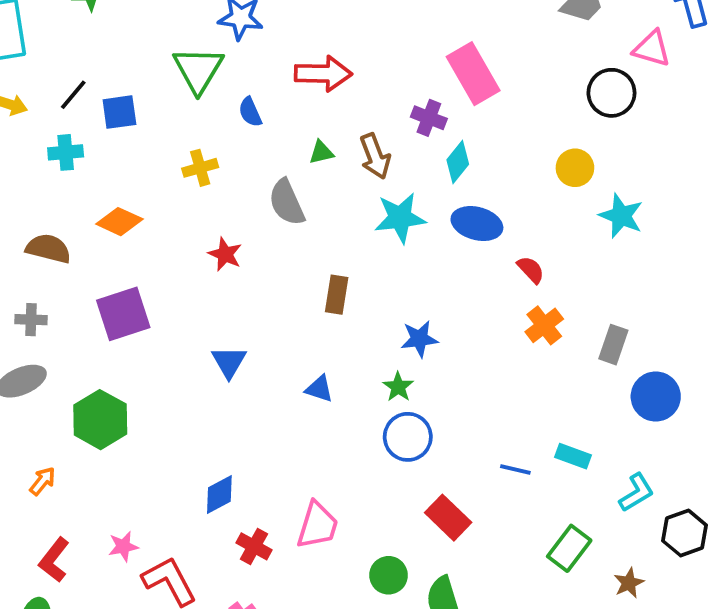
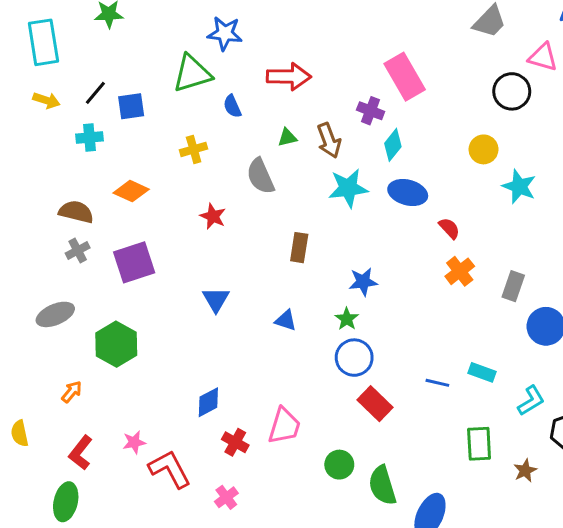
green triangle: (198, 70) -> (192, 74), turned 42
gray cross: (31, 320) -> (78, 250), moved, turned -30
red rectangle: (448, 518) -> (375, 404), moved
green rectangle: (569, 548) -> (479, 444), turned -40

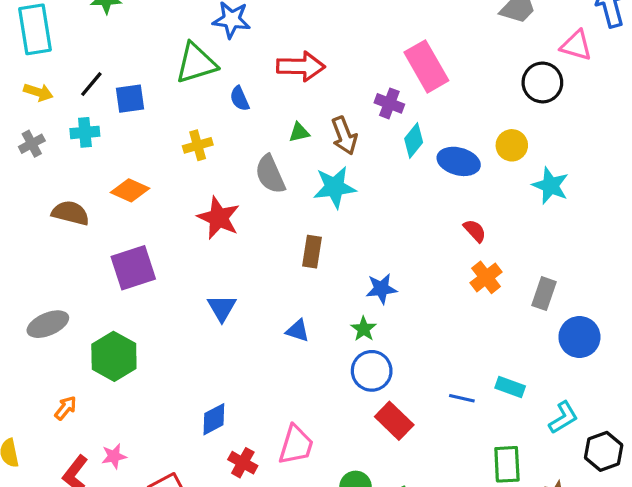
cyan star: (348, 188) -> (335, 187), moved
blue ellipse: (408, 193) -> (459, 161), moved
red star: (213, 216) -> (219, 218), size x1.5
gray cross: (78, 250) -> (32, 144), moved
pink star: (134, 442) -> (114, 456), moved

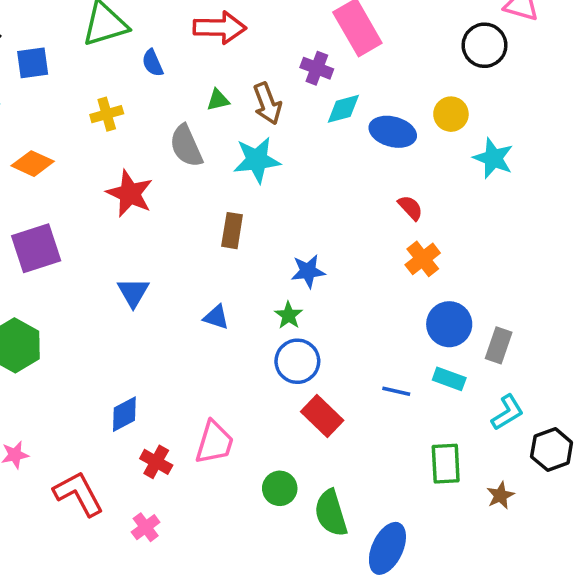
cyan diamond: (414, 140) -> (343, 109), turned 36
gray rectangle: (544, 294) -> (499, 345), moved
blue circle: (579, 337) -> (449, 324), moved

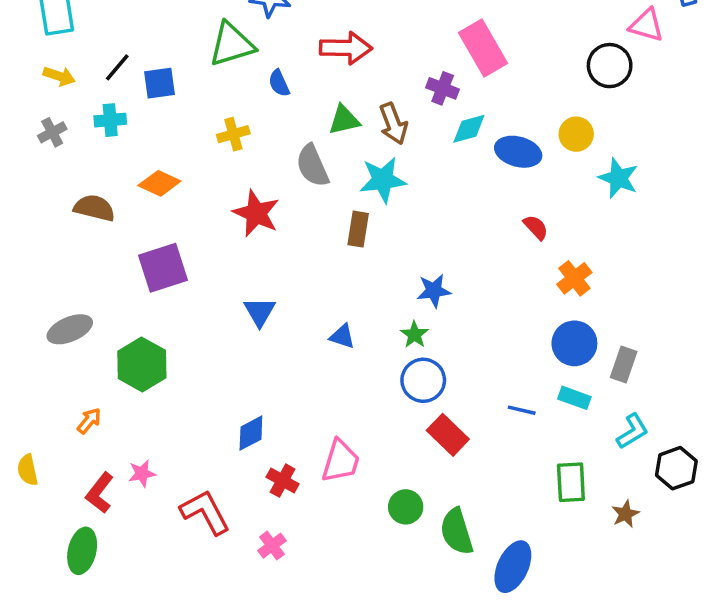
green triangle: (218, 100) -> (344, 120), size x1.4
brown rectangle: (232, 231) -> (358, 229), moved
orange cross: (423, 259) -> (574, 278), moved

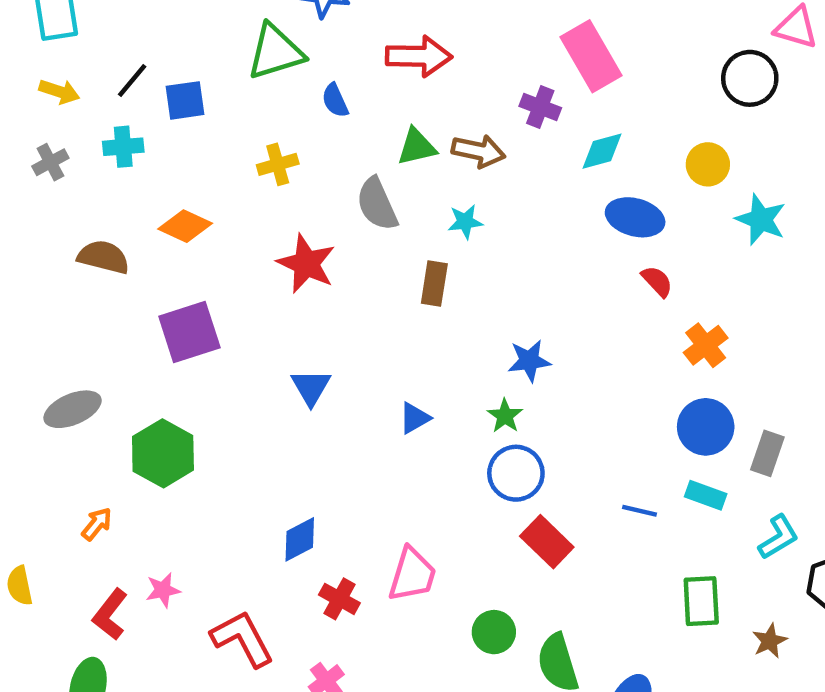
brown arrow: (393, 124) -> (478, 151), turned -57
cyan diamond: (469, 129) -> (602, 151), moved
blue ellipse: (518, 152) -> (635, 217), moved
cyan star: (383, 180) -> (465, 222), size x0.6
blue triangle: (342, 336) -> (414, 418), turned -48

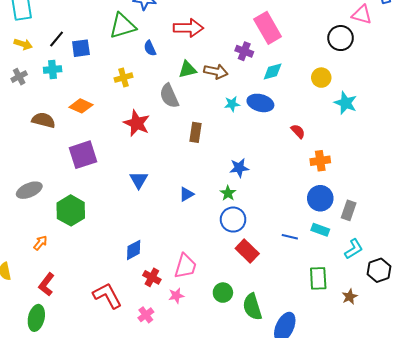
blue ellipse: (635, 217) -> (260, 103), moved
cyan star: (465, 222) -> (232, 104), moved
orange cross: (706, 345) -> (320, 161), turned 30
pink star: (163, 590) -> (176, 296), moved

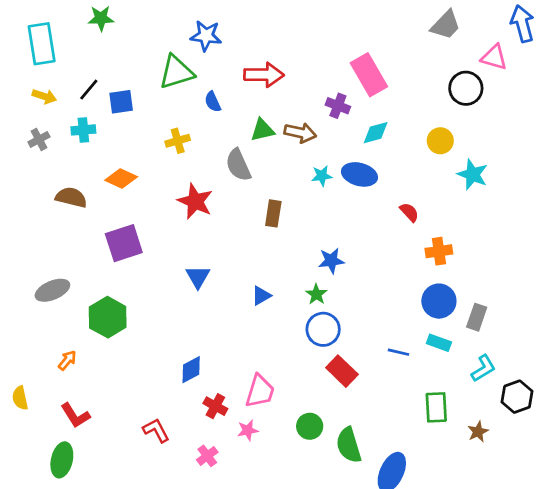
red L-shape: (46, 284) -> (75, 415), turned -70
red L-shape: (107, 296) -> (156, 430), size x0.7

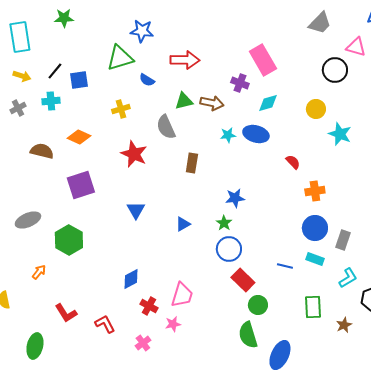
blue semicircle: (213, 102) -> (147, 80), turned -35
red L-shape: (75, 415) -> (66, 313), moved
green circle: (310, 426) -> (258, 305), moved

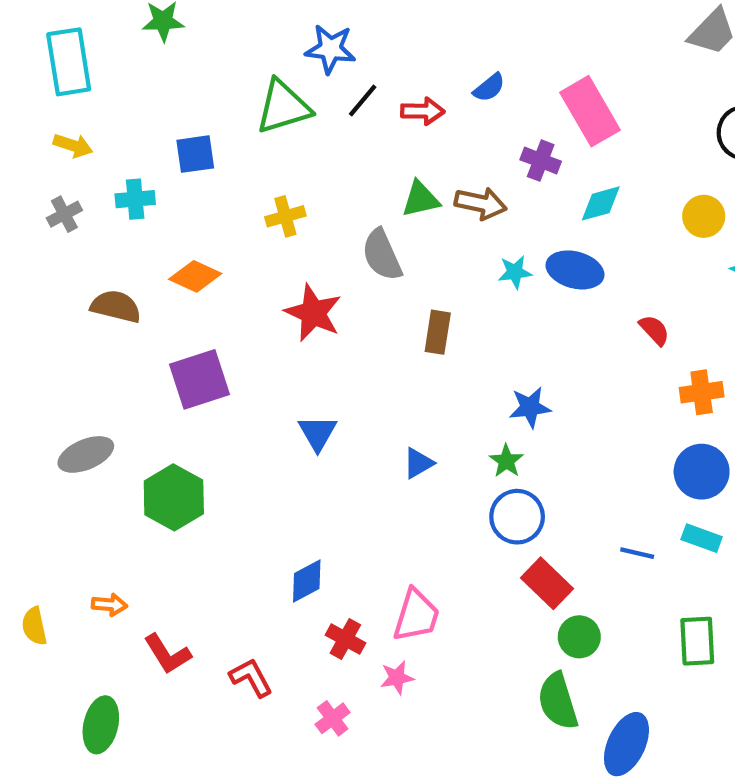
red arrow: (185, 60) -> (423, 111), size x0.7
black line: (55, 71) -> (363, 100), moved
blue semicircle: (147, 80) -> (489, 88), moved, turned -70
orange arrow: (39, 272) -> (109, 605), moved, turned 56

